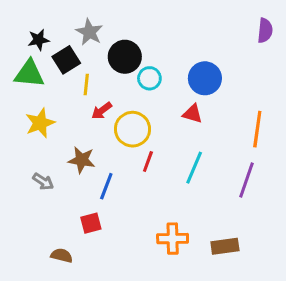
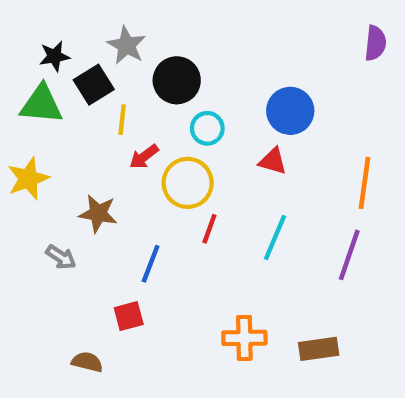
cyan circle: (149, 78) -> (207, 128), moved
yellow star: (40, 123) -> (28, 179), moved
brown star: (82, 160) -> (98, 213), moved

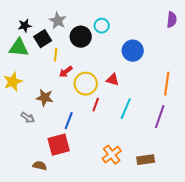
cyan circle: (207, 128) -> (102, 26), moved
red triangle: (273, 161) -> (113, 80), moved
red square: (129, 316) -> (59, 145), size x1.6
orange cross: (244, 338) -> (112, 155), turned -36

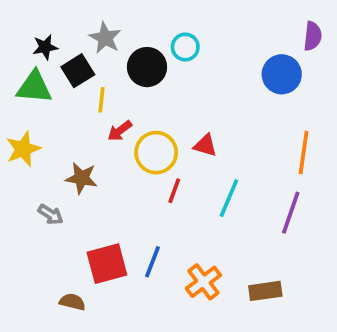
blue circle: (133, 51) -> (282, 74), moved
blue line: (69, 121) -> (152, 262), moved

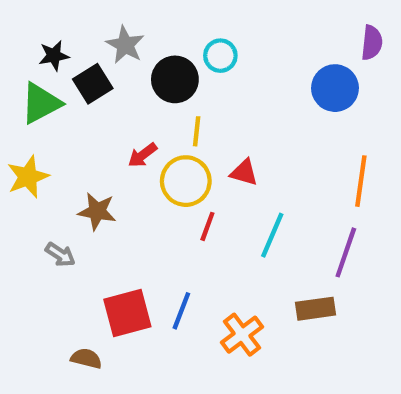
green triangle: (34, 87) -> (41, 103), turned -33
yellow line: (101, 100) -> (197, 131), moved
brown rectangle: (265, 291) -> (316, 309), moved

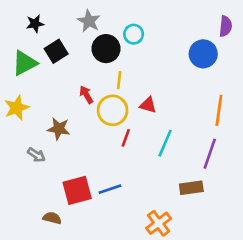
gray star: (125, 45) -> (89, 21), moved
black star: (54, 56) -> (35, 24), moved
red arrow: (143, 155) -> (86, 95), turned 96
blue line: (181, 311) -> (110, 189), turned 50
orange cross: (242, 335) -> (159, 223), moved

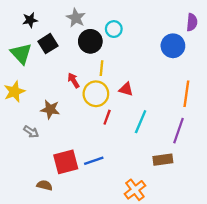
green triangle: (25, 63) -> (21, 54), turned -45

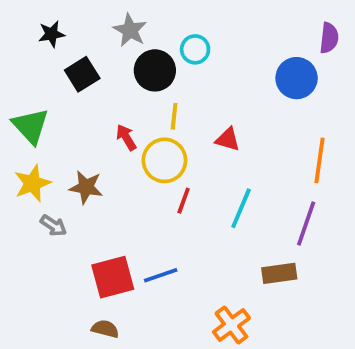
green triangle: (21, 54) -> (30, 126), moved
red triangle: (126, 89) -> (228, 139), moved
yellow star: (14, 92) -> (32, 183), moved
brown semicircle: (45, 185) -> (105, 329), moved

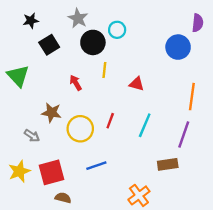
yellow circle: (164, 160) -> (80, 129), moved
yellow star: (32, 183) -> (19, 171), moved
red square: (113, 277) -> (51, 172), moved

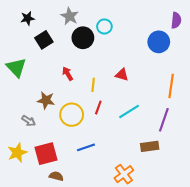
yellow line: (104, 70) -> (93, 85), moved
cyan line: (145, 125) -> (129, 112), turned 35

